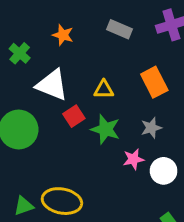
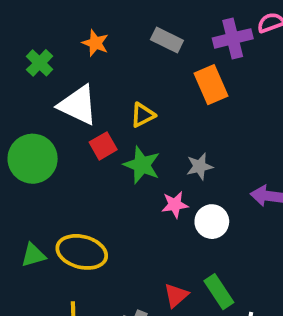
orange rectangle: (154, 82) -> (211, 85), moved
yellow triangle: (104, 90) -> (143, 115), turned -30

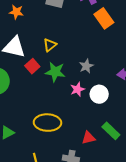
orange rectangle: (211, 85) -> (104, 18), moved
yellow ellipse: (82, 252) -> (47, 123), moved
red triangle: (176, 295) -> (88, 138), turned 40

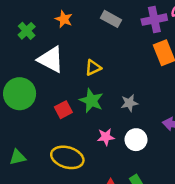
red square: (32, 66) -> (63, 110), moved
pink star: (77, 89) -> (106, 137), moved

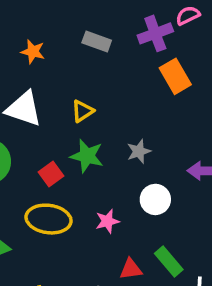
pink star: (106, 137) -> (107, 221), moved
yellow ellipse: (67, 157) -> (49, 219), moved

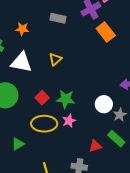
gray star: (139, 151) -> (120, 115), moved
green star: (87, 156) -> (66, 99), moved
pink star: (107, 221) -> (69, 121), moved

